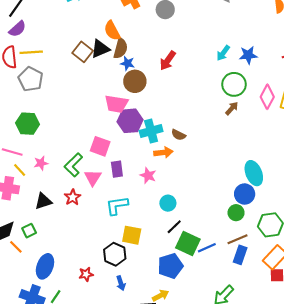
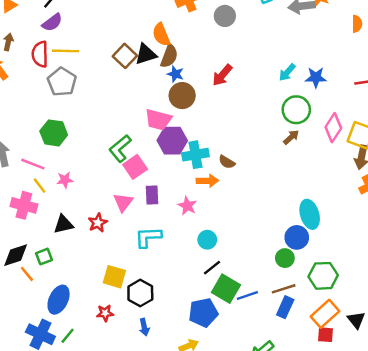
pink square: (100, 146) -> (135, 167), turned 30
green L-shape: (73, 165) -> (120, 148), moved
yellow square: (132, 235) -> (114, 277), moved

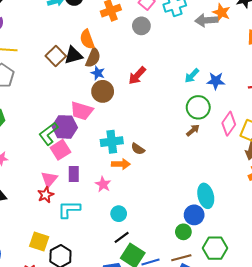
purple hexagon: (172, 141) -> (65, 127), moved
red star: (98, 223) -> (46, 195), moved

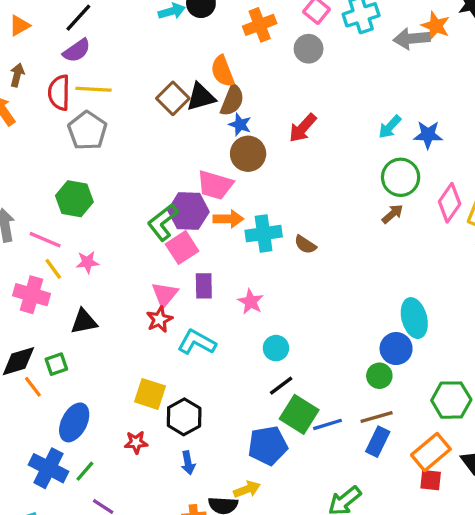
orange arrow: (121, 164) -> (228, 219), moved
cyan L-shape: (69, 209) -> (197, 342), turned 30
green hexagon: (215, 248) -> (451, 400), moved

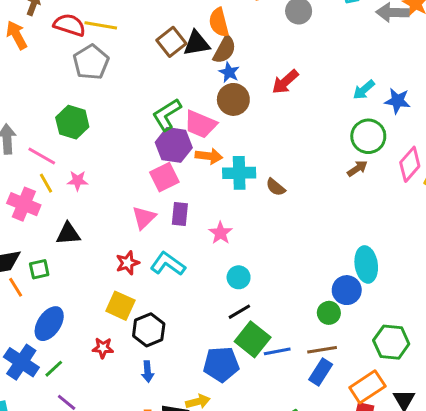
red semicircle: (59, 93) -> (69, 25), turned 100
green L-shape: (163, 222) -> (167, 115), moved
red star: (159, 319) -> (128, 263), moved

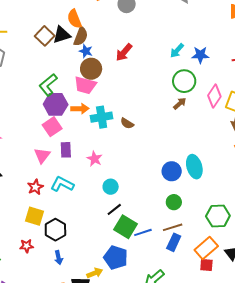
pink trapezoid: (200, 124) -> (85, 85), moved
blue circle: (347, 290) -> (172, 171), moved
blue pentagon: (221, 364) -> (116, 257), moved, turned 30

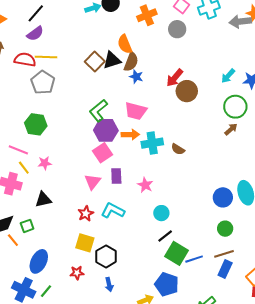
brown circle: (91, 69) -> (187, 91), moved

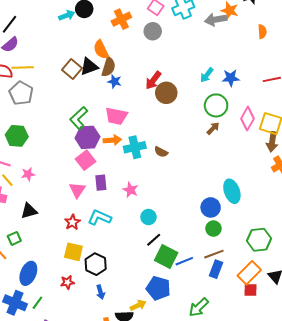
blue circle: (223, 197) -> (211, 207), moved

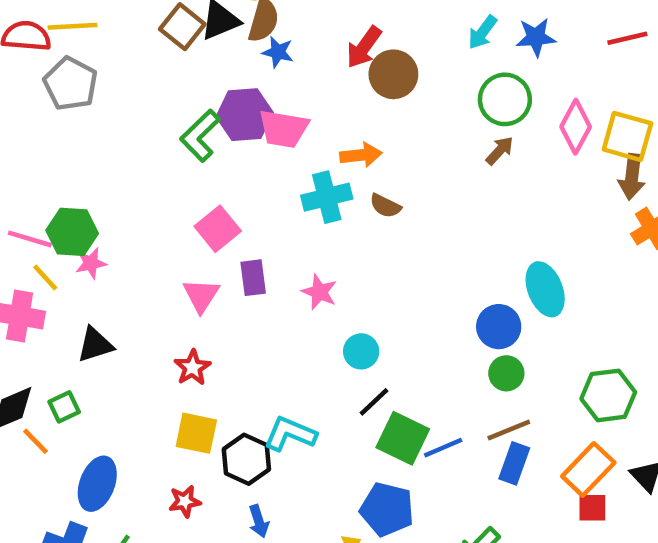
green hexagon: (17, 136) -> (72, 232), moved
purple hexagon: (87, 137) -> (245, 115), moved
orange arrow: (112, 140) -> (361, 155), moved
cyan L-shape: (99, 218) -> (290, 434), moved

